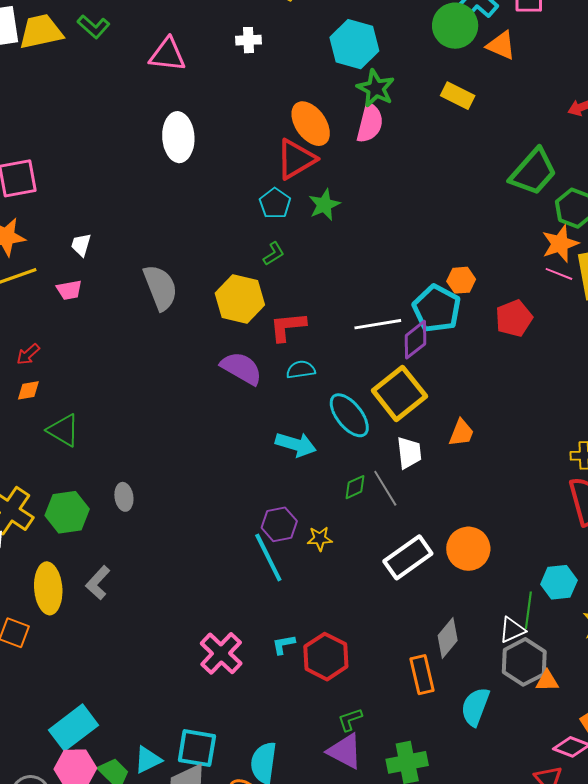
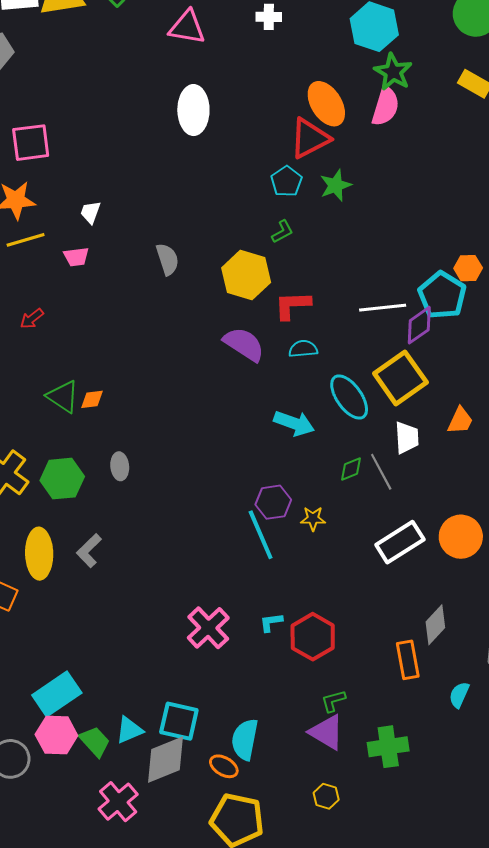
gray semicircle: (160, 287) -> (167, 259), size x0.7
orange diamond: (28, 390) -> (92, 399), moved
cyan semicircle: (475, 707) -> (459, 695), size x0.7

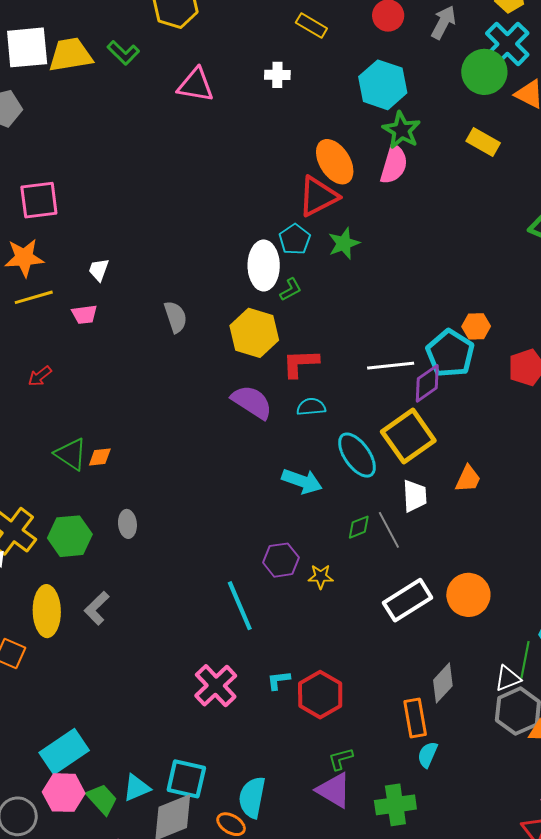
white ellipse: (193, 110) -> (264, 265), moved
cyan line: (261, 535) -> (240, 606), moved
cyan semicircle: (459, 695) -> (428, 755), moved

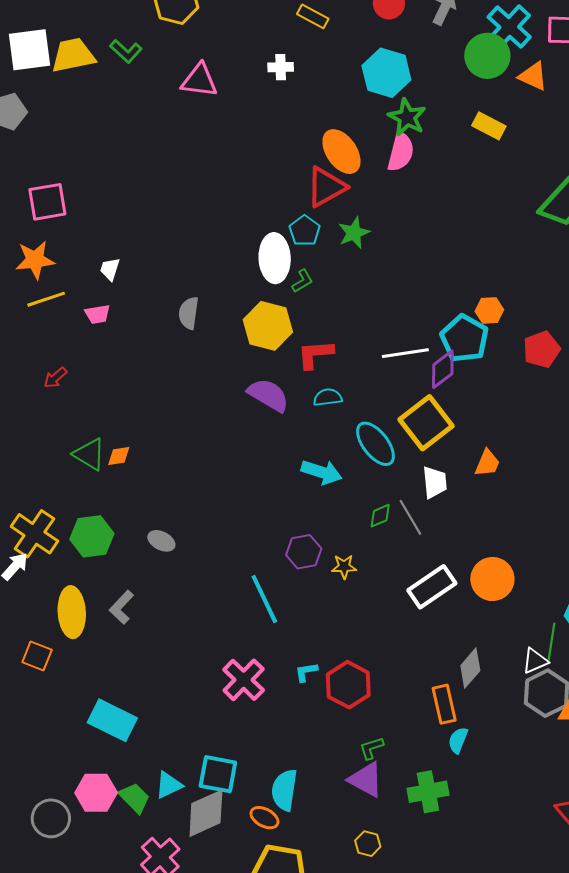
gray semicircle: (176, 317) -> (189, 313), turned -152
gray ellipse: (127, 524) -> (161, 541), moved, turned -56
cyan rectangle: (64, 752) -> (112, 720), moved, turned 63

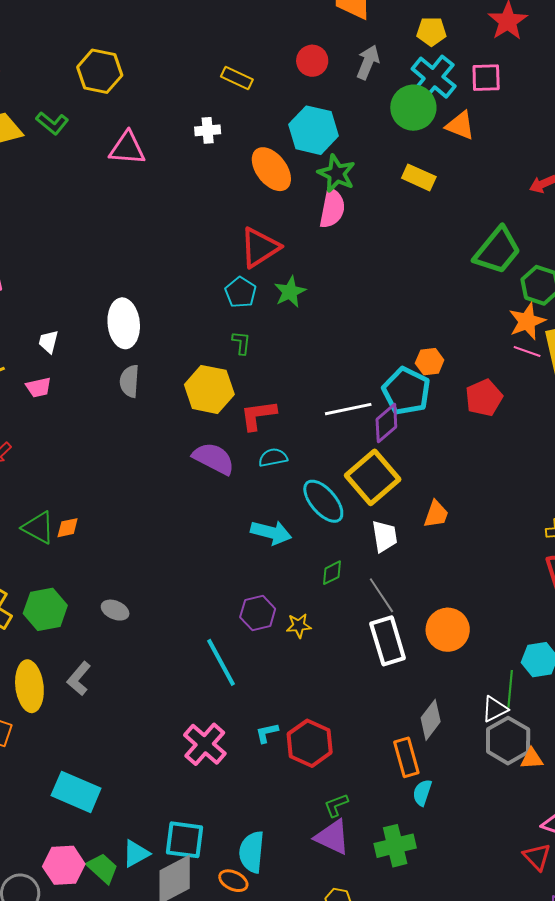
orange ellipse: (341, 152) -> (271, 169), moved
white ellipse: (275, 258) -> (124, 323), moved
green L-shape: (302, 281) -> (241, 343), turned -50
gray line: (410, 517) -> (381, 595), moved
white rectangle: (432, 587) -> (388, 641), turned -69

